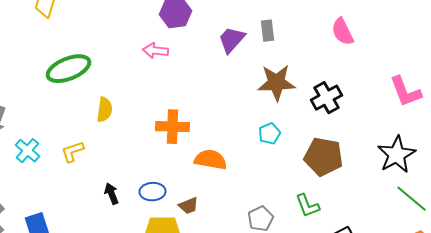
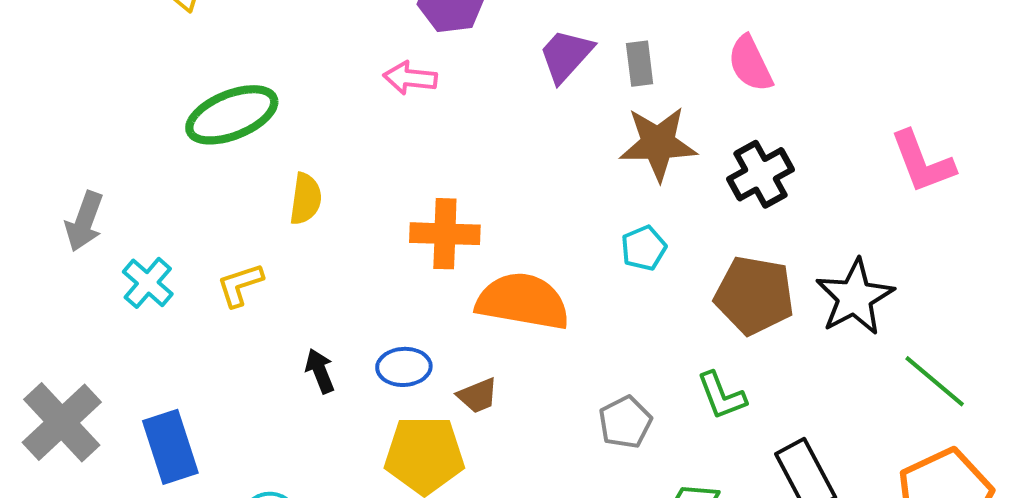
gray rectangle: (268, 31) -> (640, 64), moved
pink semicircle: (342, 32) -> (750, 64), moved
black star: (396, 155) -> (855, 297), moved
orange semicircle: (210, 160) -> (523, 301), size x1.4

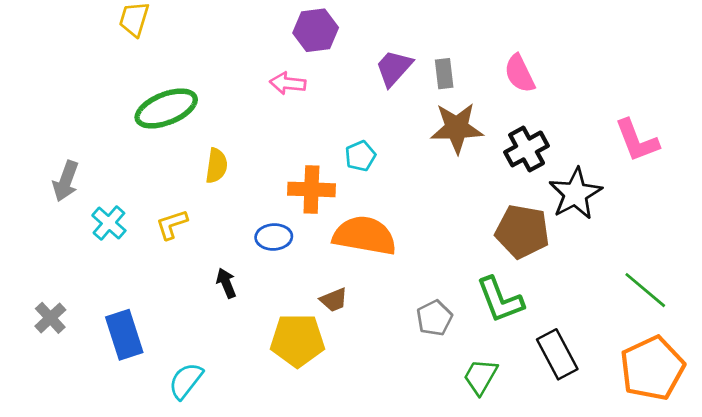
cyan pentagon: (644, 248) -> (360, 156), moved
black star: (855, 297) -> (575, 194), moved
blue ellipse: (404, 367) -> (274, 237), moved
green L-shape: (722, 396) -> (500, 300), size x1.4
gray cross: (62, 422) -> (50, 318), size x0.6

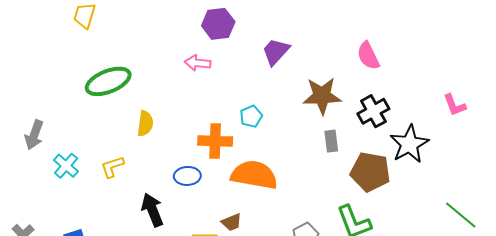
gray rectangle: (444, 74) -> (331, 141), moved
pink L-shape: (637, 141) -> (455, 105), size x0.7
black arrow: (226, 283) -> (152, 210), size x1.5

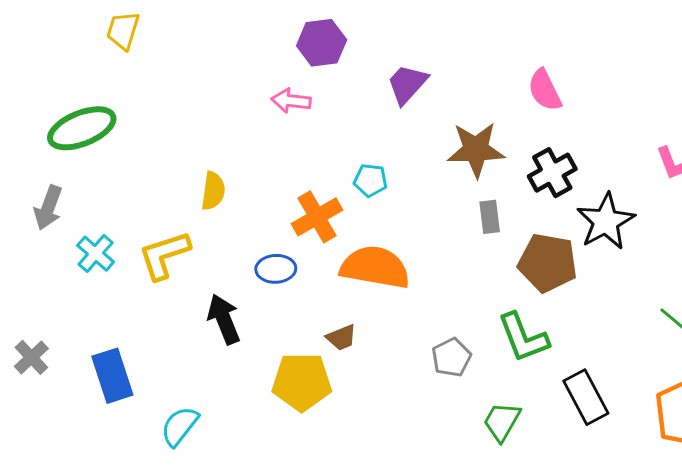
green ellipse: (108, 81) -> (82, 128), moved
cyan pentagon: (251, 116) -> (370, 180), turned 30
orange cross: (215, 141) -> (317, 217), turned -32
yellow L-shape: (112, 167) -> (164, 255), size x1.5

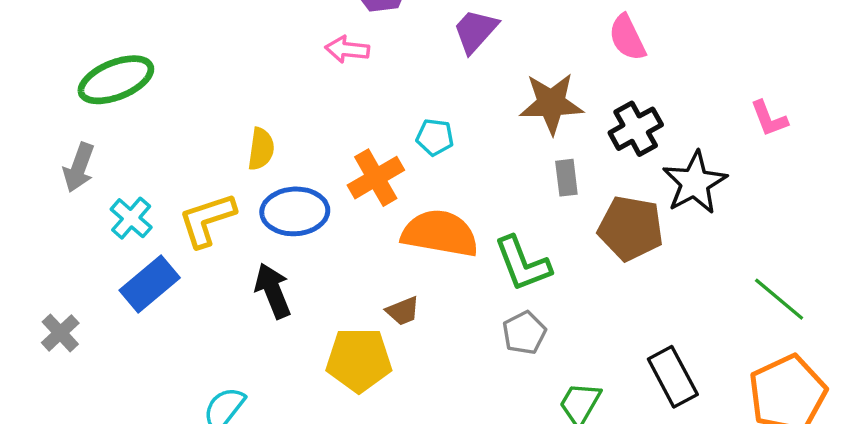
blue ellipse: (276, 269) -> (295, 211), moved, size x1.5
green L-shape: (523, 338) -> (523, 264), moved
blue rectangle: (112, 376) -> (150, 284), moved, turned 68

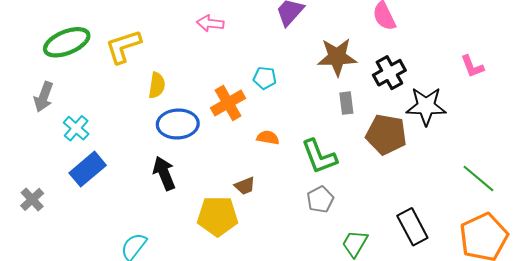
black star: (695, 183) -> (426, 106), turned 30
yellow L-shape: (207, 220) -> (123, 46), moved
orange semicircle: (440, 233) -> (268, 138), size x0.5

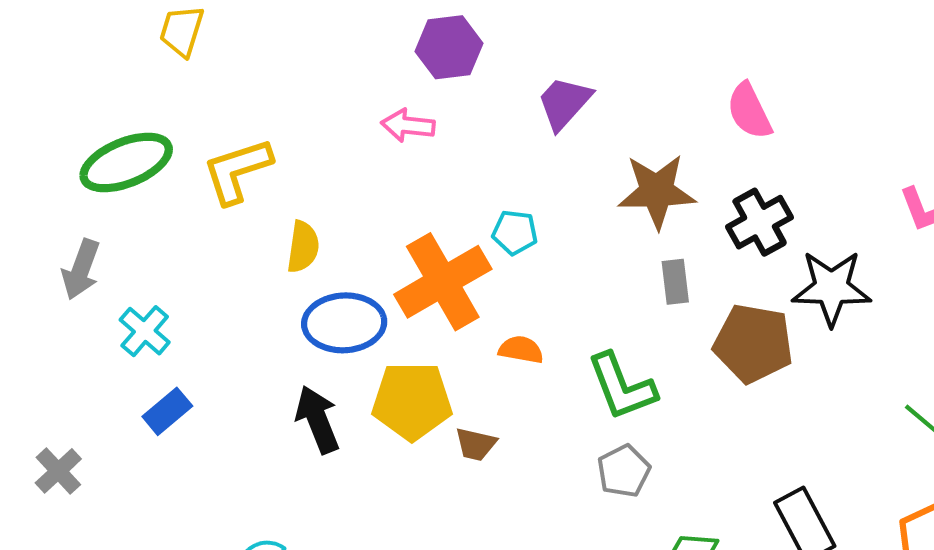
orange cross: (228, 103) -> (443, 282), size x1.4
blue rectangle: (88, 169) -> (167, 411), size x0.7
brown trapezoid: (245, 186) -> (476, 444), turned 35
yellow pentagon: (218, 216) -> (412, 401), moved

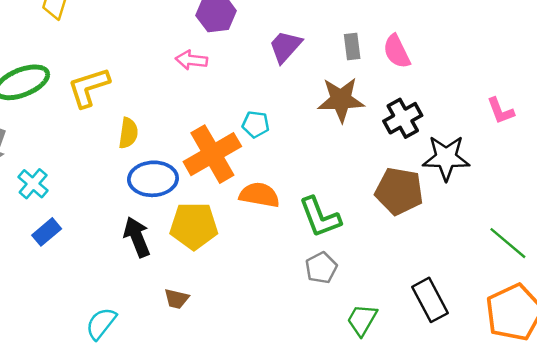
gray rectangle: (675, 282) -> (352, 46), moved
orange semicircle: (521, 350) -> (259, 195), size x1.5
brown trapezoid: (476, 444) -> (176, 299), moved

